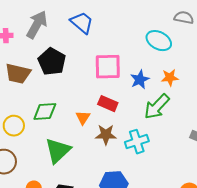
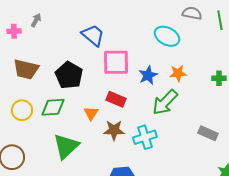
blue trapezoid: (82, 23) -> (93, 35), moved
gray arrow: (37, 25) -> (36, 20), moved, size x0.5
black pentagon: (52, 62) -> (69, 75), moved
yellow circle: (14, 126) -> (22, 110), moved

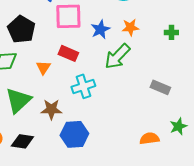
brown star: (114, 130) -> (51, 109), moved
cyan cross: (145, 137) -> (83, 86), moved

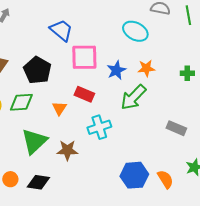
blue hexagon: (74, 134) -> (134, 175), moved
orange semicircle: (149, 138) -> (165, 179), turned 66

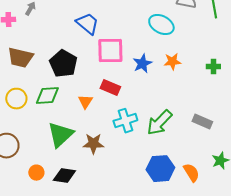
green arrow: (133, 97) -> (159, 123), moved

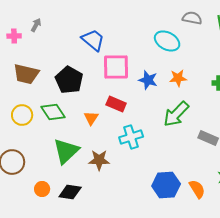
blue star: (142, 64) -> (148, 80), turned -30
green diamond: (47, 96) -> (53, 112), turned 60
green arrow: (159, 123) -> (176, 114), moved

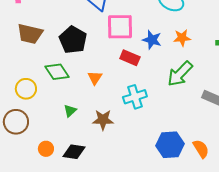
red rectangle: (116, 104) -> (130, 58), moved
yellow circle: (22, 115) -> (26, 89), moved
green triangle: (66, 151) -> (70, 111), size x0.5

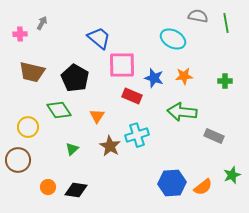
green arrow: (180, 74) -> (182, 112), turned 52
brown star: (103, 120) -> (110, 146), moved, turned 30
orange semicircle: (201, 149) -> (203, 187), turned 84

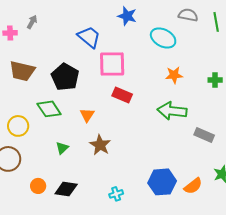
blue star: (154, 78) -> (127, 16), moved
cyan cross: (137, 135) -> (116, 194), moved, size x0.6

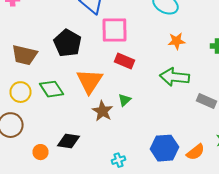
brown trapezoid: (22, 71) -> (24, 55), moved
green diamond: (49, 109) -> (52, 89), moved
orange triangle: (87, 115) -> (90, 81), size x1.8
green triangle: (62, 148) -> (124, 100), moved
black diamond: (66, 189) -> (68, 141), moved

